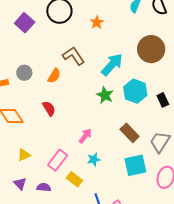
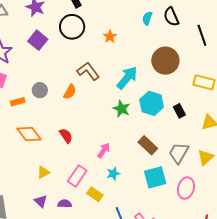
red semicircle: (49, 108) -> (66, 136), moved

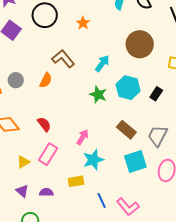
cyan arrow: (127, 78) -> (102, 63), size x0.7
black rectangle: (179, 111) -> (156, 94), turned 64
cyan star: (113, 174) -> (93, 160), size x1.5
pink rectangle: (77, 176) -> (48, 154), moved
yellow rectangle: (95, 194) -> (76, 181), turned -42

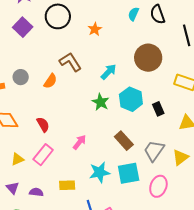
black rectangle: (156, 94) -> (158, 109), turned -64
cyan star: (93, 160) -> (100, 172), moved

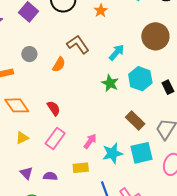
gray circle: (21, 77) -> (29, 54), moved
pink arrow: (79, 142) -> (90, 141), moved
yellow triangle: (17, 159) -> (22, 138), moved

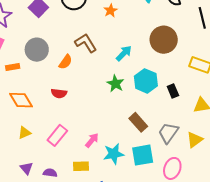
gray circle: (29, 54) -> (37, 50), size x1.5
red semicircle: (54, 108) -> (59, 93), moved, turned 126

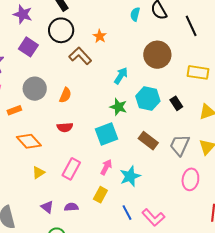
brown L-shape: (86, 43) -> (80, 56), moved
cyan square: (143, 155) -> (107, 134), moved
yellow rectangle: (81, 166) -> (100, 195), turned -49

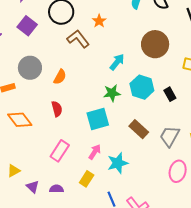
green star: (118, 107) -> (112, 93), turned -30
red semicircle: (65, 127) -> (57, 109), turned -105
yellow triangle: (38, 173) -> (14, 171), moved

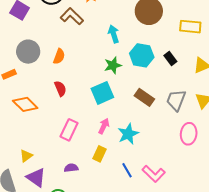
cyan arrow: (117, 62) -> (114, 34), turned -48
purple triangle: (33, 187) -> (36, 178), moved, size x1.5

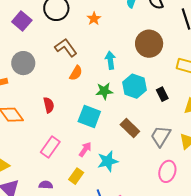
brown L-shape: (72, 16) -> (66, 48), moved
orange semicircle: (59, 56) -> (76, 73), moved
cyan square: (102, 93) -> (89, 117), turned 35

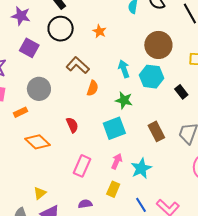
cyan hexagon: (134, 86) -> (151, 77), moved
green star: (104, 91) -> (124, 100), turned 30
cyan square: (89, 117) -> (114, 128), turned -30
brown rectangle: (130, 128) -> (156, 131), turned 30

